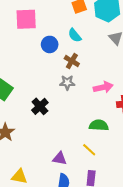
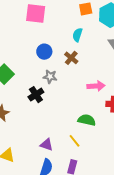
cyan semicircle: (75, 35) -> (77, 35), turned 48
blue circle: (50, 44) -> (44, 52), moved
gray star: (67, 83) -> (50, 77), moved

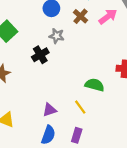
pink arrow: (96, 86) -> (108, 17), moved, turned -36
purple triangle: (46, 145) -> (50, 110), turned -40

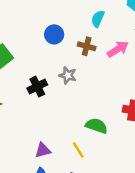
brown cross: (81, 16) -> (87, 46), turned -32
gray star: (57, 36) -> (68, 75), moved

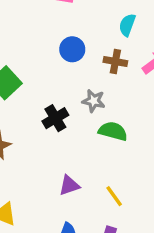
green semicircle: (97, 126) -> (113, 131), moved
purple triangle: (43, 150) -> (69, 185), moved

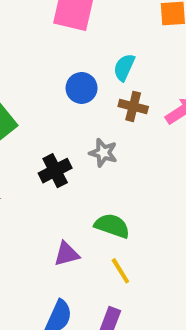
cyan semicircle: (127, 25) -> (124, 67), moved
green semicircle: (113, 131) -> (112, 226), moved

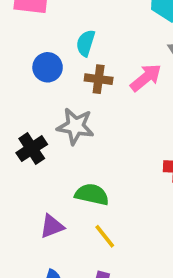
gray star: (103, 153) -> (75, 126), size x1.4

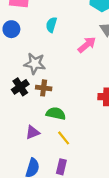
blue circle: (48, 67) -> (11, 29), moved
brown cross: (99, 79) -> (44, 88), moved
gray star: (75, 126) -> (35, 64), moved

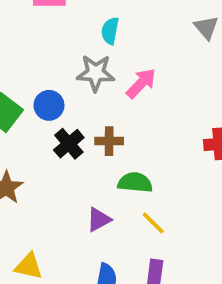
blue circle: (11, 29) -> (49, 105), moved
pink arrow: (87, 45) -> (141, 83), moved
gray star: (35, 64) -> (96, 73), moved

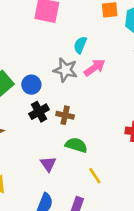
pink arrow: (141, 83) -> (94, 68), moved
purple triangle: (99, 219) -> (48, 164), turned -48
yellow line: (153, 223) -> (95, 176), moved

